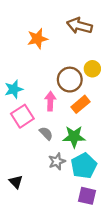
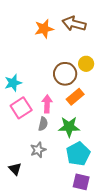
orange star: (37, 39) -> (44, 29), moved
pink arrow: (50, 101) -> (47, 104), moved
gray semicircle: (46, 133) -> (43, 124), turned 56
gray star: (57, 161) -> (38, 150), moved

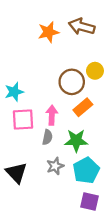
pink square: (21, 108) -> (23, 120), turned 30
gray star: (38, 150) -> (55, 166), moved
black triangle: (15, 169) -> (16, 173), moved, size x1.5

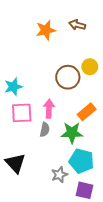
brown arrow: (82, 27) -> (77, 25), size x0.7
orange rectangle: (83, 107) -> (87, 112), moved
gray star: (55, 166) -> (59, 175), moved
cyan pentagon: (86, 170) -> (81, 161), turned -30

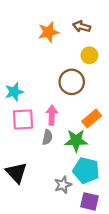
yellow circle: (90, 67) -> (89, 55), moved

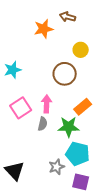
brown arrow: (82, 27) -> (68, 17), moved
cyan star: (14, 92) -> (13, 70), moved
pink square: (23, 120) -> (21, 108), turned -30
black triangle: (16, 173) -> (15, 171), moved

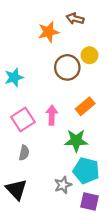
brown circle: (65, 74) -> (67, 67), moved
orange rectangle: (83, 107) -> (85, 106), moved
gray semicircle: (43, 124) -> (24, 153), moved

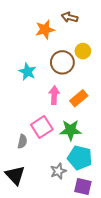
cyan star: (14, 77) -> (27, 72), moved, turned -30
pink arrow: (52, 115) -> (54, 95), moved
pink square: (23, 120) -> (42, 127), moved

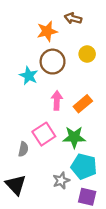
brown circle: (62, 62) -> (53, 62), moved

